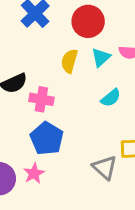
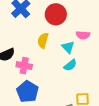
cyan triangle: (101, 57) -> (68, 47), moved, turned -32

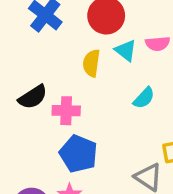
cyan triangle: (68, 47) -> (126, 51), moved

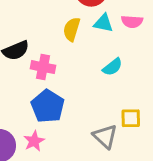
cyan triangle: (126, 51) -> (103, 23), turned -35

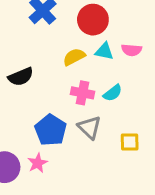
yellow semicircle: (72, 29) -> (74, 57), turned 45
pink cross: (43, 67) -> (82, 93), moved
gray triangle: (105, 136) -> (89, 127), moved

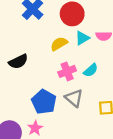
cyan triangle: (104, 51) -> (82, 38), turned -40
pink cross: (82, 93) -> (67, 71), turned -30

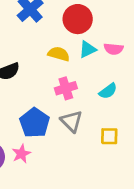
yellow semicircle: (59, 44) -> (59, 54), turned 42
cyan semicircle: (91, 70) -> (108, 91), moved

